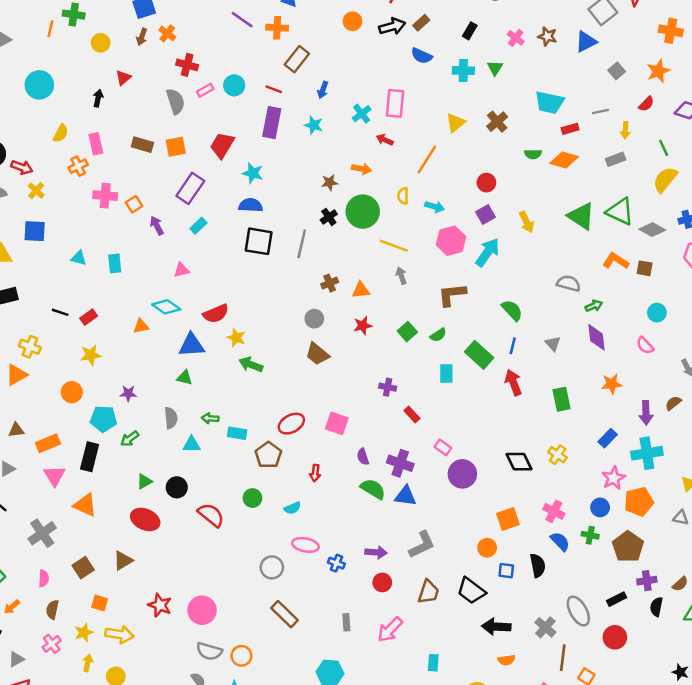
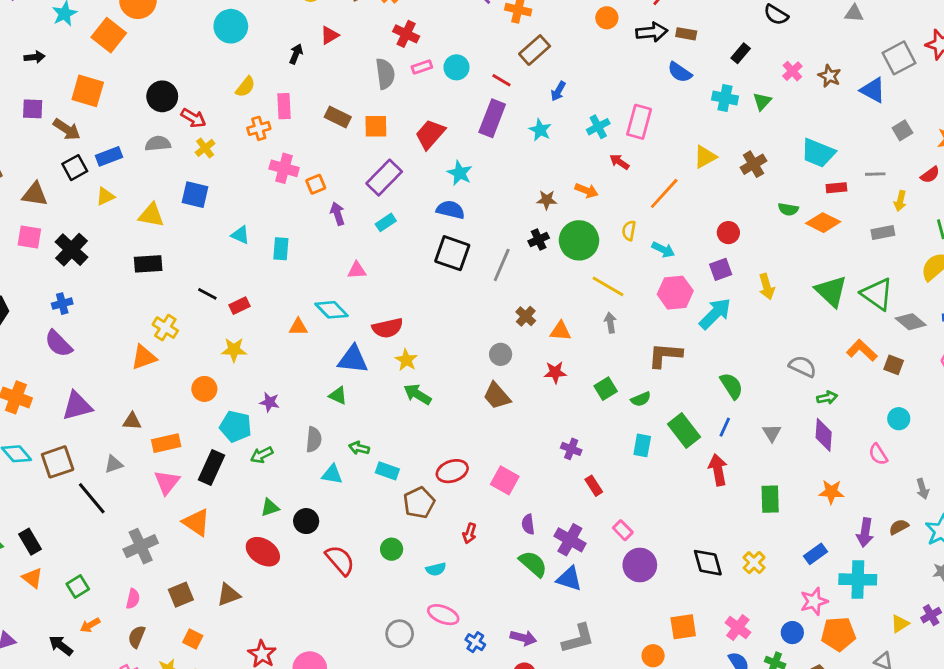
brown rectangle: (421, 23) -> (686, 34), turned 42
blue triangle: (586, 42) -> (873, 90), turned 45
brown cross: (330, 283) -> (526, 316), turned -35

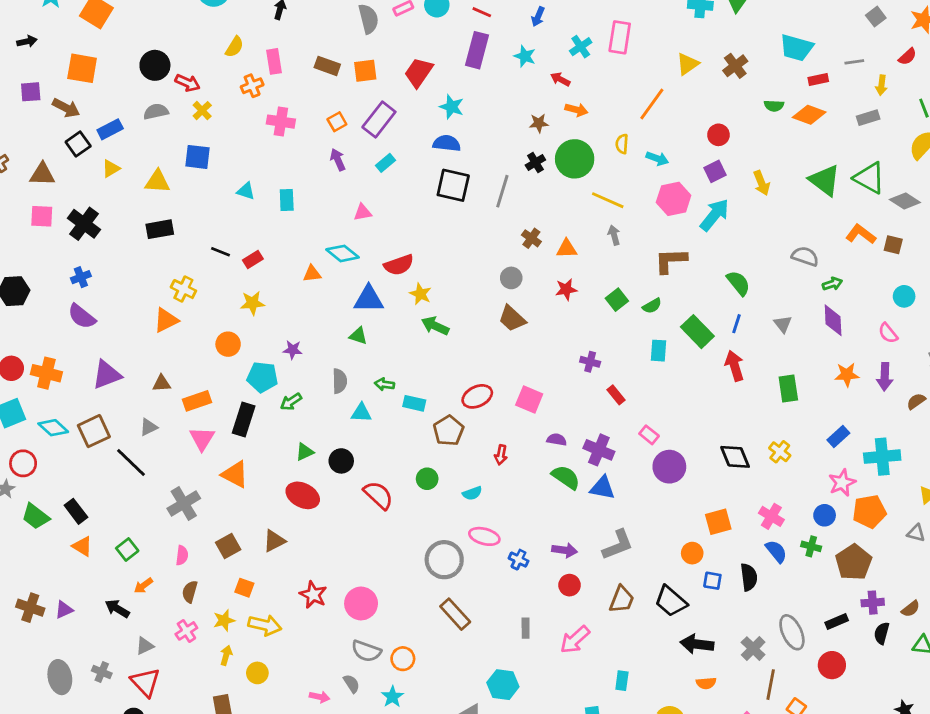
red arrow: (619, 162) -> (560, 79), moved
orange square: (316, 184) -> (337, 122), moved
purple semicircle: (528, 524) -> (557, 440), turned 114
purple arrow: (865, 532) -> (885, 377), moved
gray circle: (400, 634) -> (444, 560), size x1.4

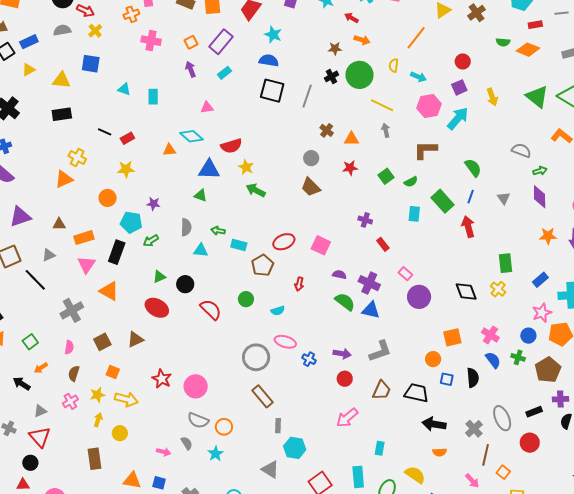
green rectangle: (788, 388) -> (506, 263), moved
black trapezoid: (671, 601) -> (417, 393), turned 150
gray rectangle: (526, 628) -> (278, 426), moved

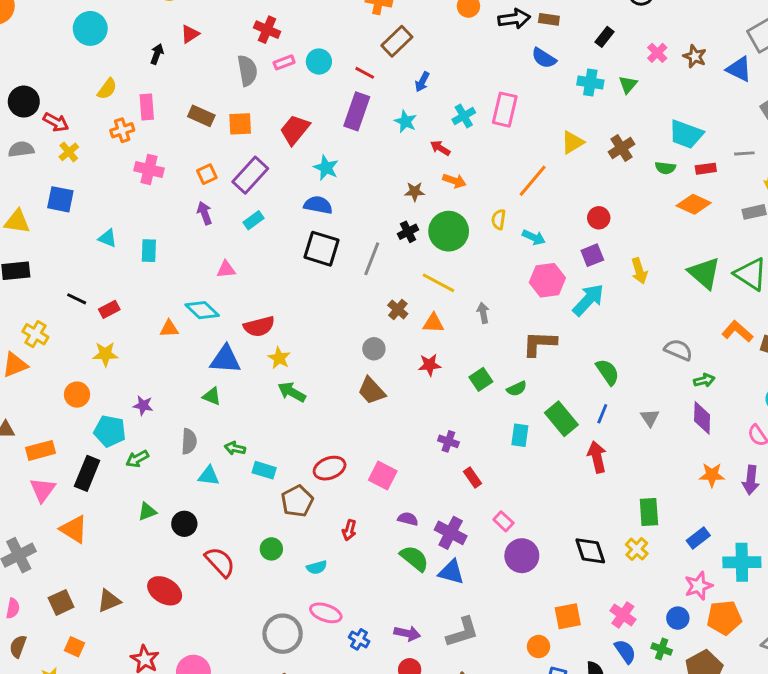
green semicircle: (503, 42) -> (665, 168), moved
yellow line: (382, 105) -> (438, 283), moved
red ellipse: (157, 308) -> (165, 591), moved

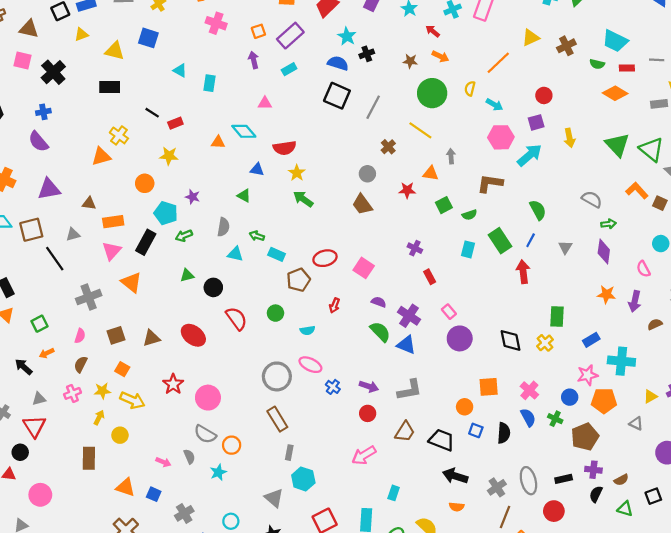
black cross: (408, 232) -> (367, 54), moved
orange triangle: (433, 323) -> (431, 173), moved
blue triangle: (225, 359) -> (257, 169), size x0.6

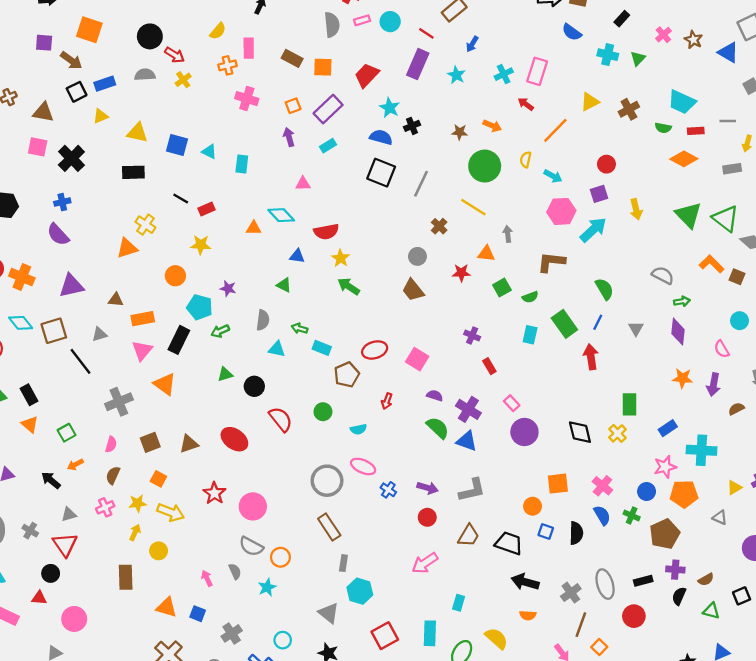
red arrow: (433, 31) -> (526, 104), moved
blue square: (148, 38) -> (177, 145), moved
pink arrow: (163, 462) -> (207, 578), turned -136

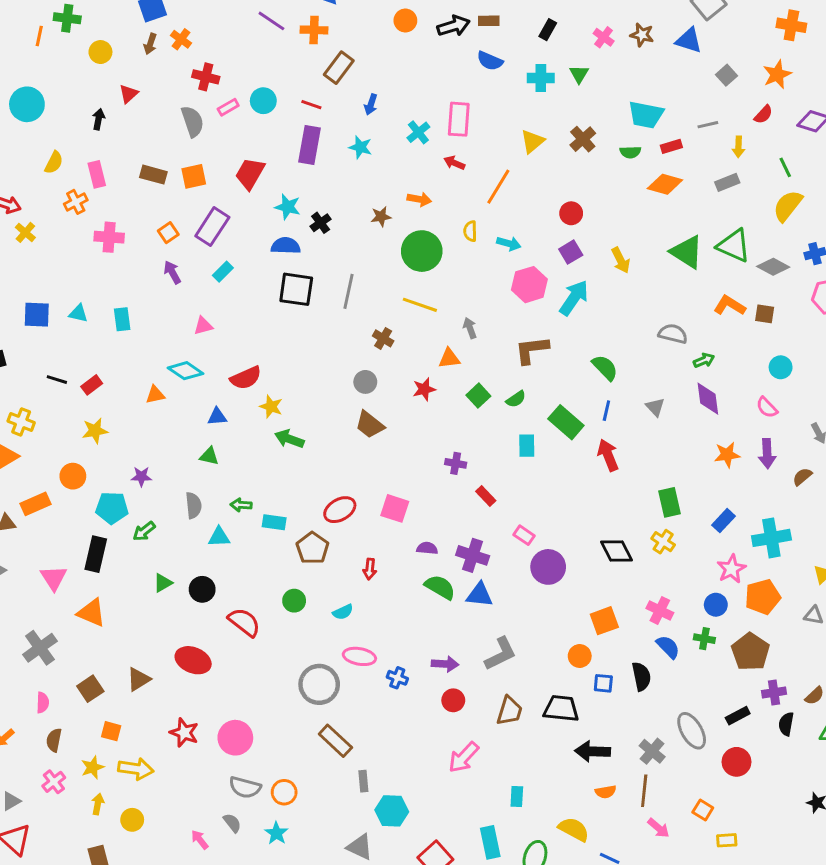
orange rectangle: (143, 319) -> (36, 504), moved
brown line: (581, 625) -> (644, 791), moved

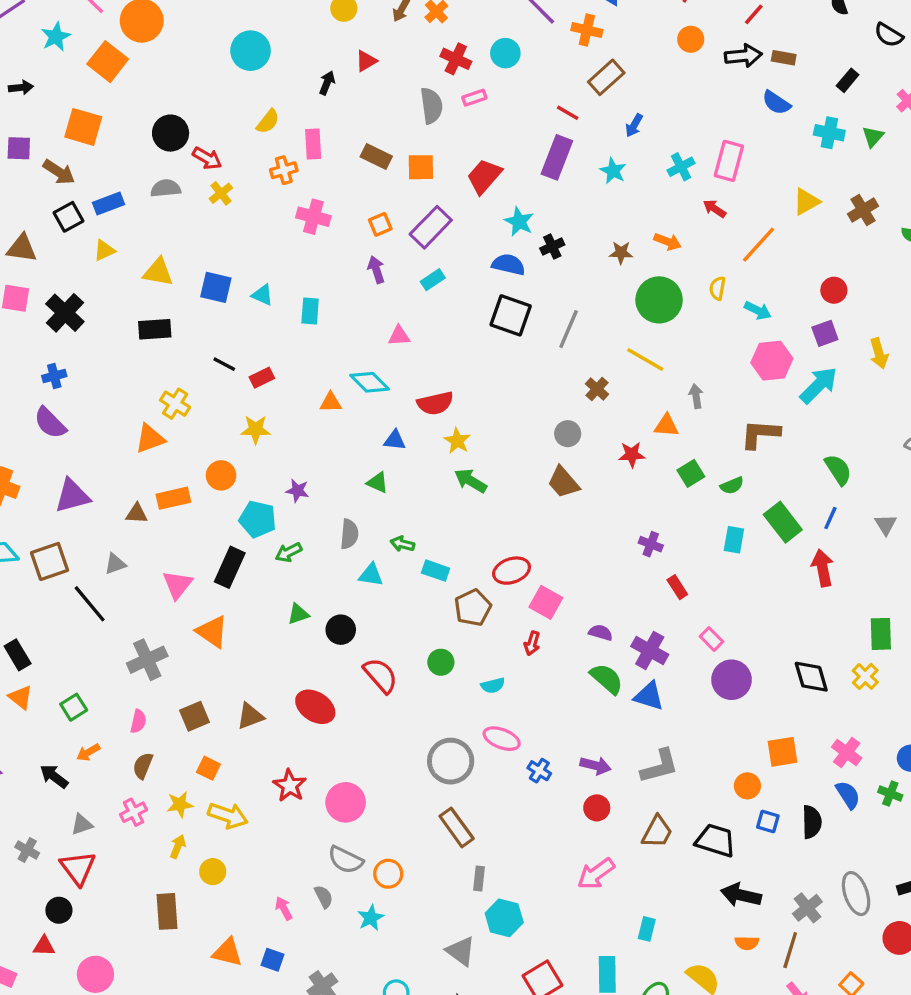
cyan circle: (263, 101) -> (505, 53), moved
pink square: (395, 508) -> (546, 602), moved

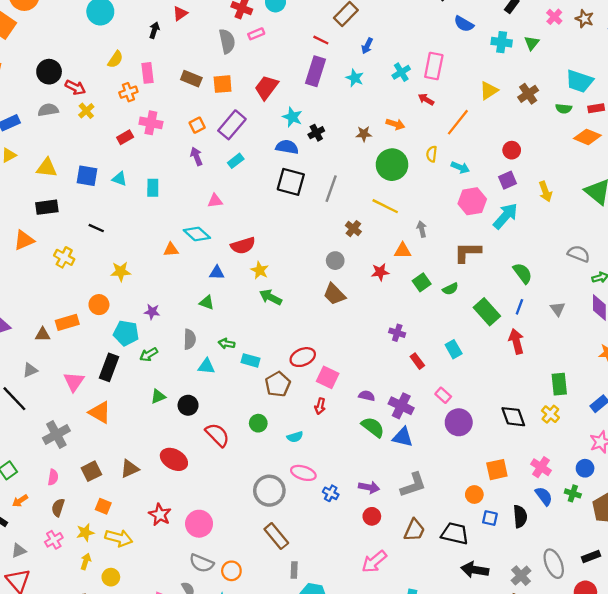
red rectangle: (262, 378) -> (125, 137), moved
orange triangle: (150, 439) -> (24, 240), moved
cyan rectangle: (734, 540) -> (454, 349), moved, turned -36

